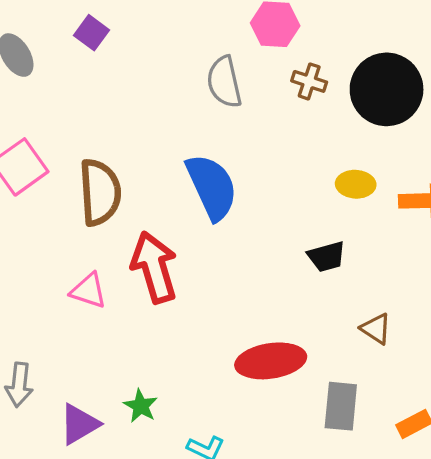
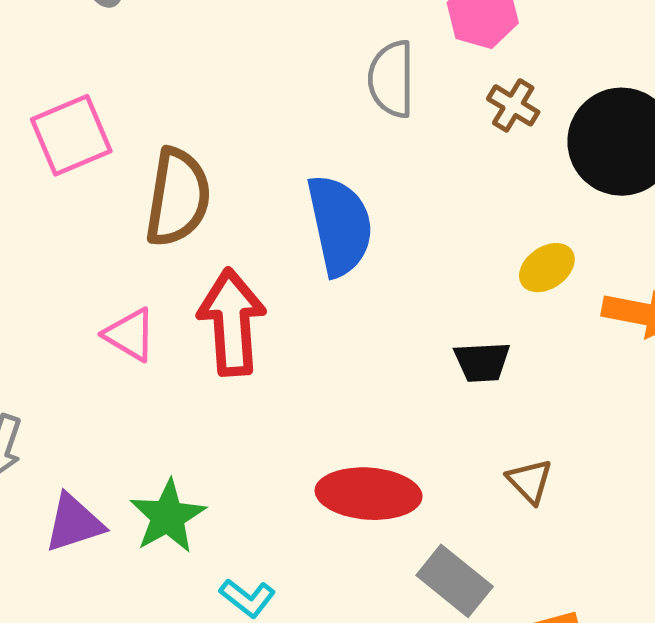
yellow ellipse: (356, 184) -> (547, 268), turned -51
green star: (141, 406) -> (168, 516), size x1.5
gray rectangle: (341, 406) -> (455, 581), turned -69

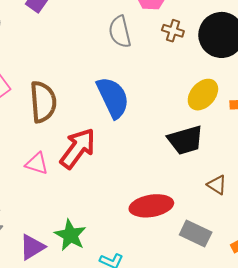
yellow ellipse: (547, 268) -> (203, 95), size x1.4
red arrow: (232, 322) -> (78, 148), turned 54
black trapezoid: (482, 362) -> (185, 140), size x1.5

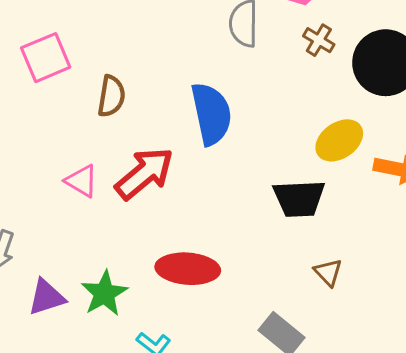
brown semicircle: (43, 102) -> (111, 96), size x0.7
red ellipse: (151, 206) -> (188, 269), moved

